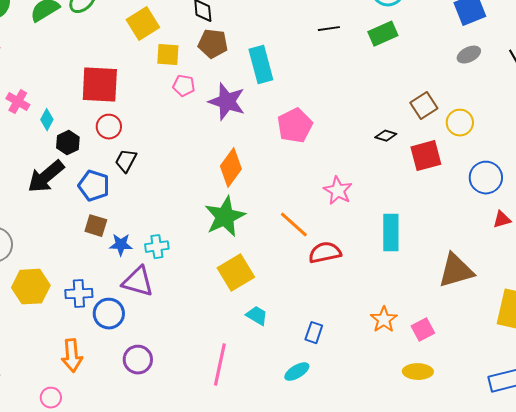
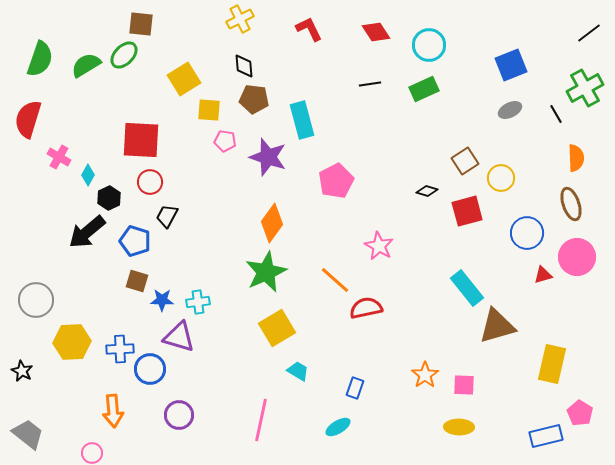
cyan rectangle: (391, 233) -> (467, 288), moved, turned -39
pink square: (423, 330) -> (464, 385), turned 30

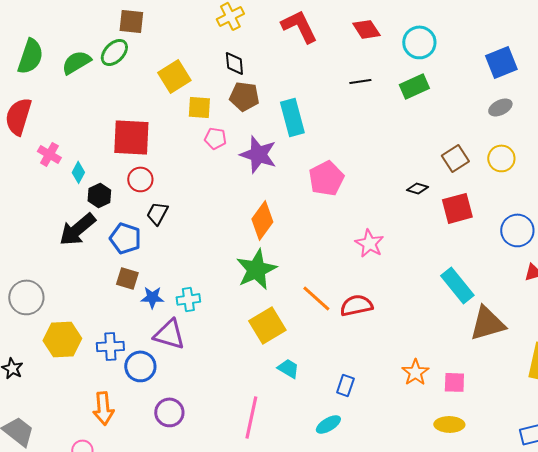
red L-shape: (309, 29) -> (299, 26), size x1.4
yellow circle: (501, 178) -> (501, 158), moved
orange line: (335, 280) -> (316, 298), moved

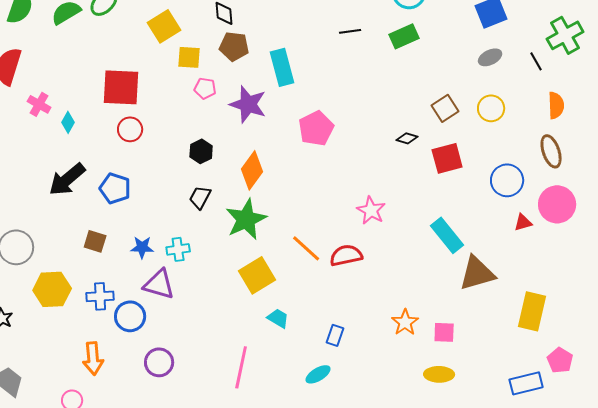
black hexagon: (99, 195) -> (201, 151), moved
black trapezoid: (157, 213) -> (200, 197), moved
pink star: (369, 243) -> (371, 210), moved
brown square: (127, 278) -> (95, 241), moved

